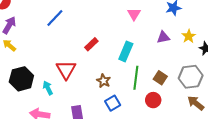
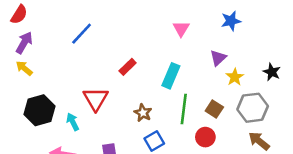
yellow star: (189, 36) -> (235, 77), moved
purple triangle: (163, 37) -> (218, 58), turned -32

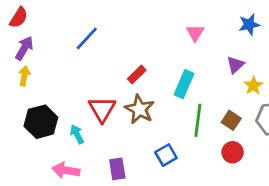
yellow arrow: (24, 68) -> (24, 76), turned 60
brown star: (143, 113) -> (140, 109), moved, size x1.5
red circle: (205, 137) -> (233, 152), moved

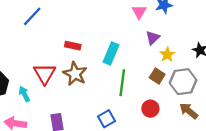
pink triangle: (195, 33) -> (139, 12), moved
red rectangle: (137, 75) -> (73, 46), turned 56
brown square: (231, 120) -> (157, 76), moved
blue square: (166, 155) -> (107, 119), moved

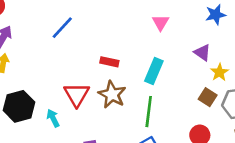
pink triangle: (139, 12) -> (161, 22), moved
purple triangle: (153, 38) -> (202, 53), turned -42
green line: (122, 83) -> (149, 112), moved

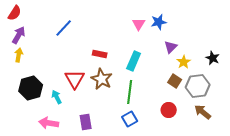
blue star: (216, 15) -> (159, 22), moved
purple triangle: (202, 53) -> (171, 47), turned 40

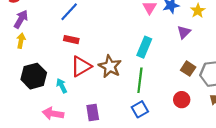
red rectangle: (100, 54) -> (71, 40), moved
yellow star: (184, 62) -> (198, 11), moved
red triangle: (75, 79) -> (81, 66), turned 30

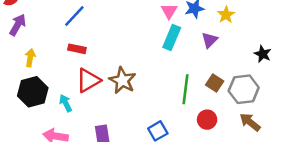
yellow arrow: (21, 41) -> (30, 58), moved
cyan rectangle: (144, 47) -> (172, 38), moved
green line: (140, 80) -> (186, 89), moved

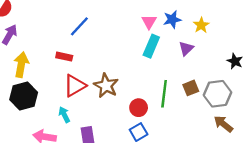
blue line: (74, 16) -> (79, 26), moved
yellow arrow: (30, 58) -> (21, 65), size x1.5
brown square: (215, 83) -> (191, 88), turned 35
cyan arrow: (66, 103) -> (64, 115), moved
red circle: (207, 120) -> (139, 108), moved

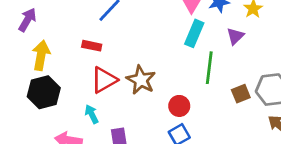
brown square: (191, 88) -> (241, 94), moved
green line: (164, 94) -> (209, 68), moved

